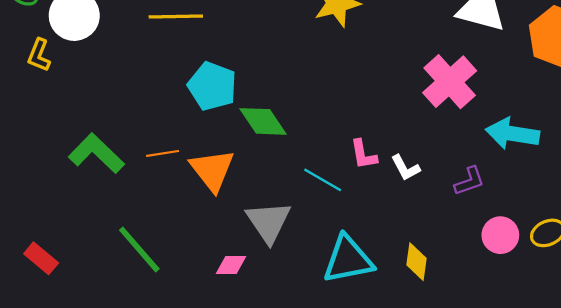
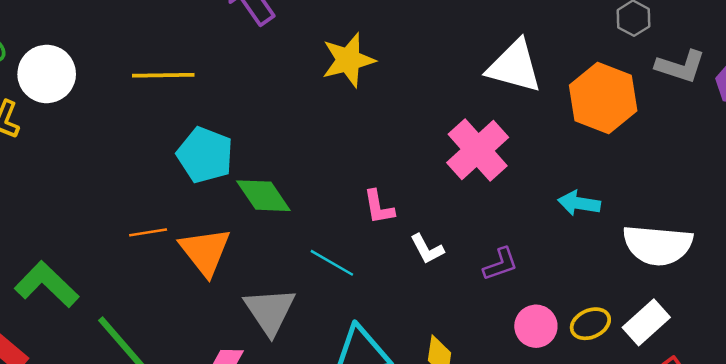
cyan arrow: (513, 134) -> (579, 203), moved, size x0.7
green L-shape: (96, 153) -> (47, 284), moved
pink L-shape: (363, 155) -> (379, 207), moved

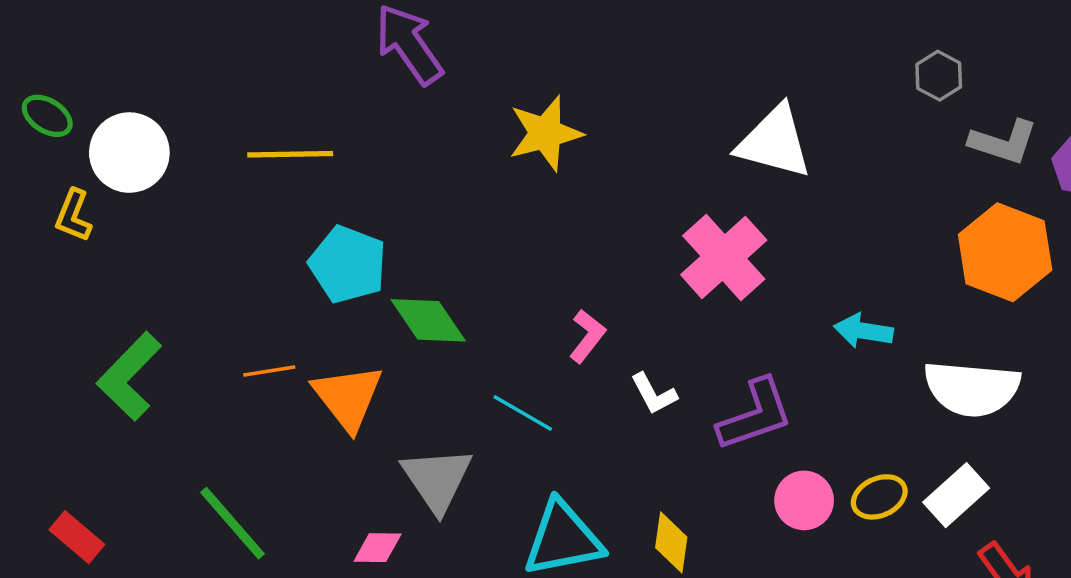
orange hexagon: (603, 98) -> (1005, 252), moved
pink L-shape: (379, 207) -> (587, 336), turned -132
purple L-shape: (500, 264) -> (755, 415), size x1.6
green L-shape: (47, 284) -> (129, 376), moved, turned -90

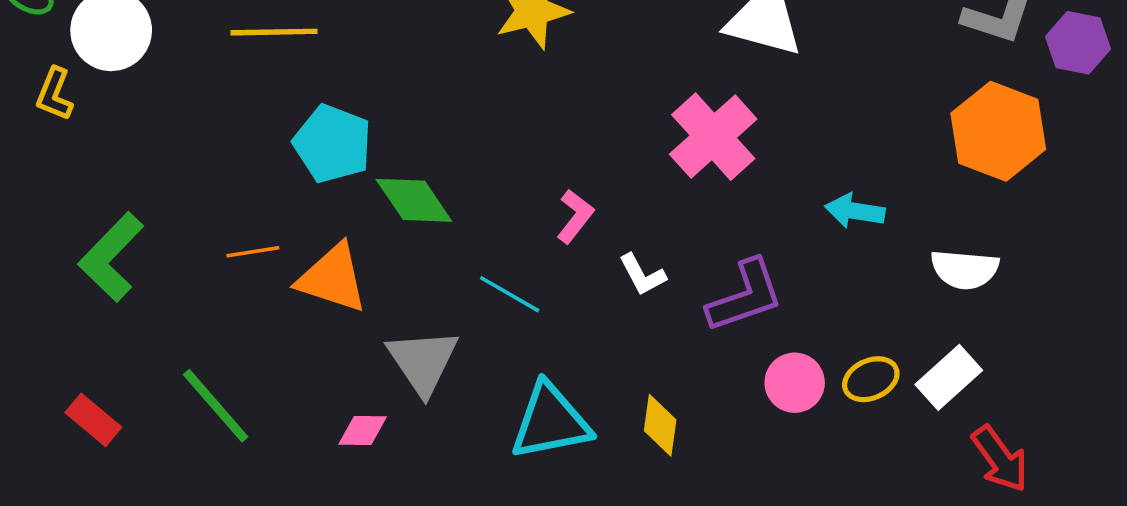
white semicircle: (972, 389) -> (965, 269), size x0.7
orange triangle: (348, 397) -> (332, 278), turned -34
red rectangle: (77, 537) -> (93, 420), moved

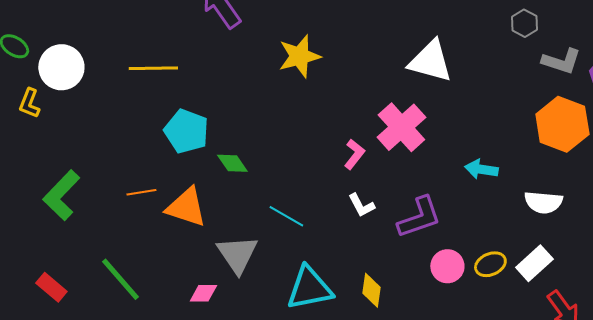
green diamond: (414, 200) -> (232, 163), size x0.7
pink L-shape: (575, 216) -> (354, 154), moved

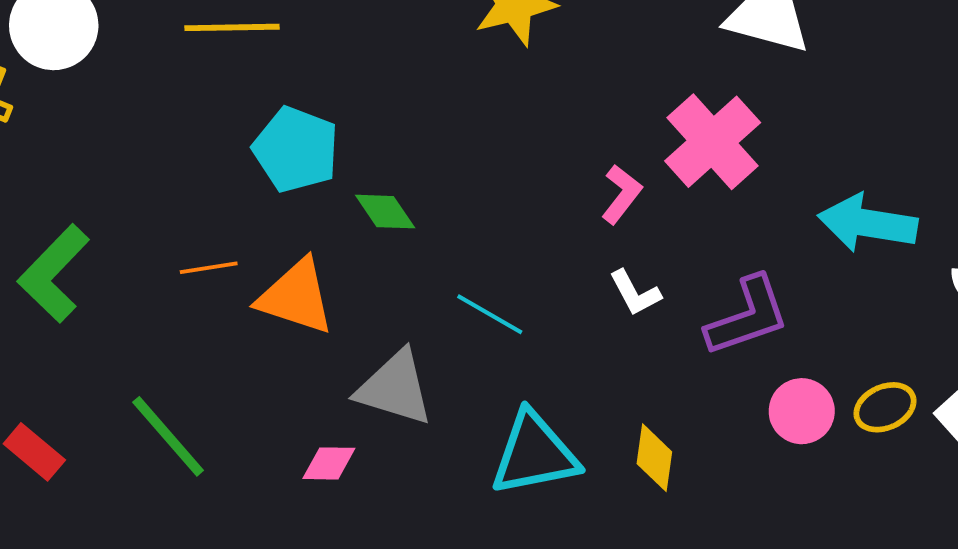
cyan arrow: (481, 169) -> (868, 223), size x1.5
gray triangle: (237, 254) -> (395, 388), turned -39

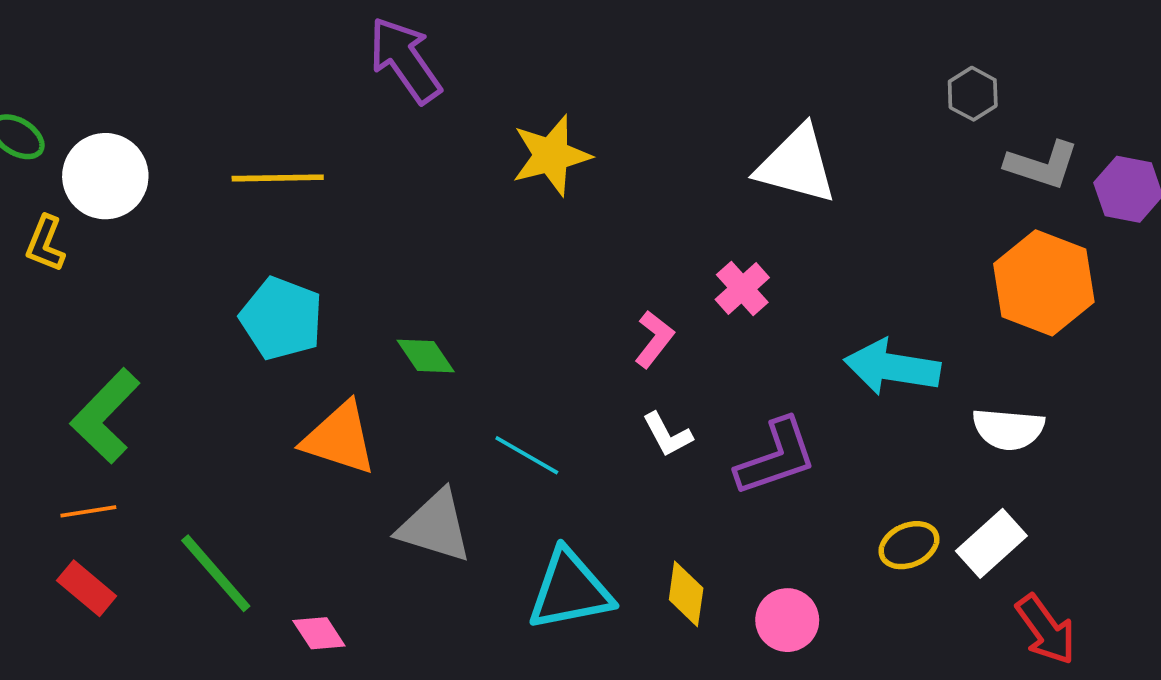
pink cross: (713, 142) -> (742, 289), size x0.6
cyan pentagon: (296, 150) -> (281, 318), moved
orange line: (209, 268) -> (88, 511), moved
pink circle: (802, 411) -> (787, 620), moved
pink diamond: (329, 463) -> (319, 633), moved, turned 56

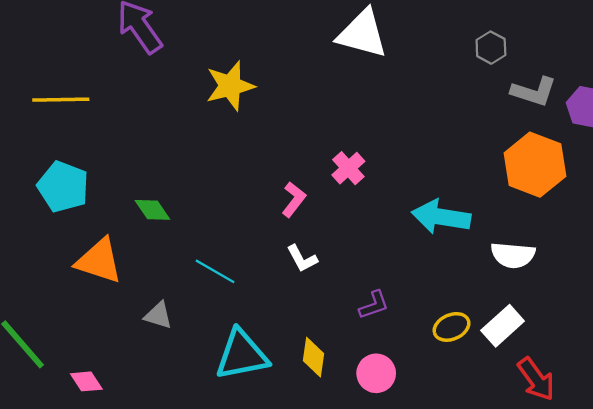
white triangle: (797, 165) -> (362, 34), moved
purple L-shape: (776, 457) -> (374, 305), moved, size x0.6
gray triangle: (435, 526) -> (158, 315), size x0.6

